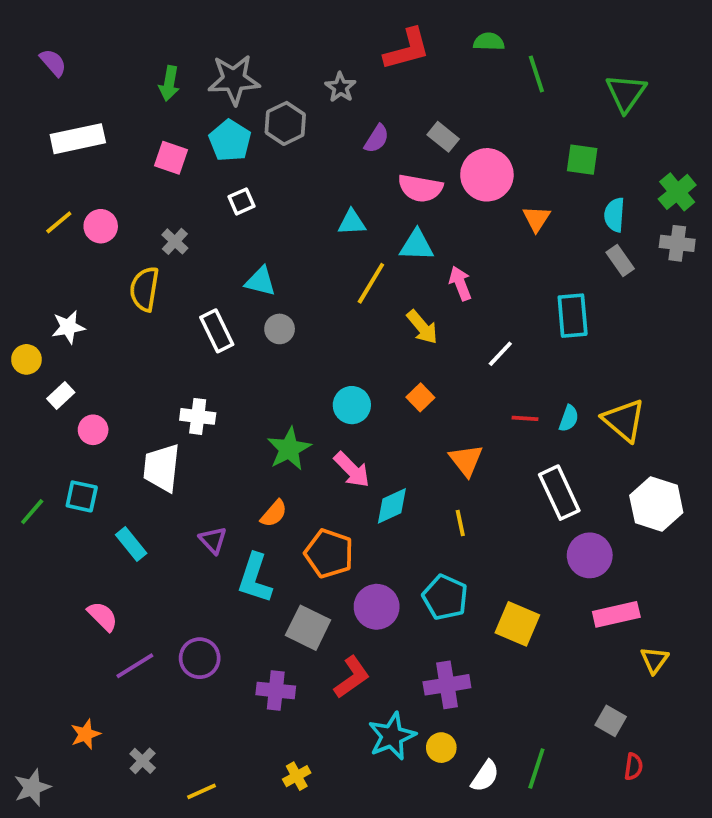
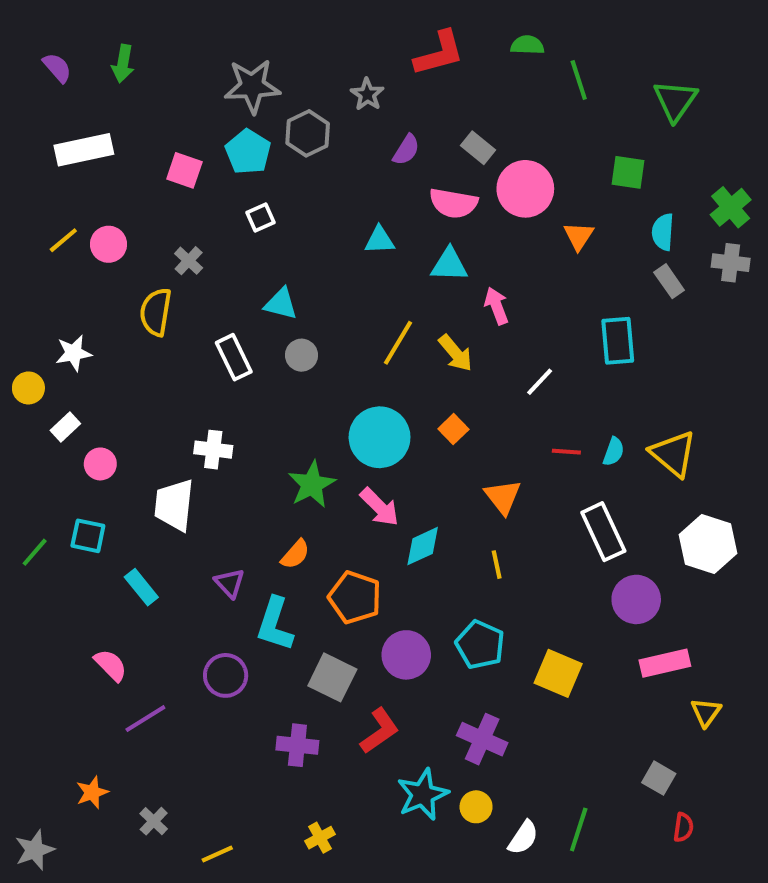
green arrow: (169, 83) -> (123, 64), moved
yellow line: (371, 283) -> (398, 343), moved
cyan circle: (352, 405) -> (380, 437), size x1.5
purple circle: (200, 658) -> (226, 675), moved
purple cross: (447, 685) -> (482, 739), turned 33

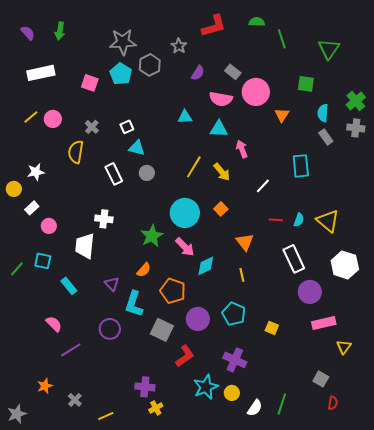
white square: (260, 218) -> (127, 127), moved
yellow square: (558, 673) -> (272, 328), size x0.6
purple cross: (297, 745) -> (145, 387), moved

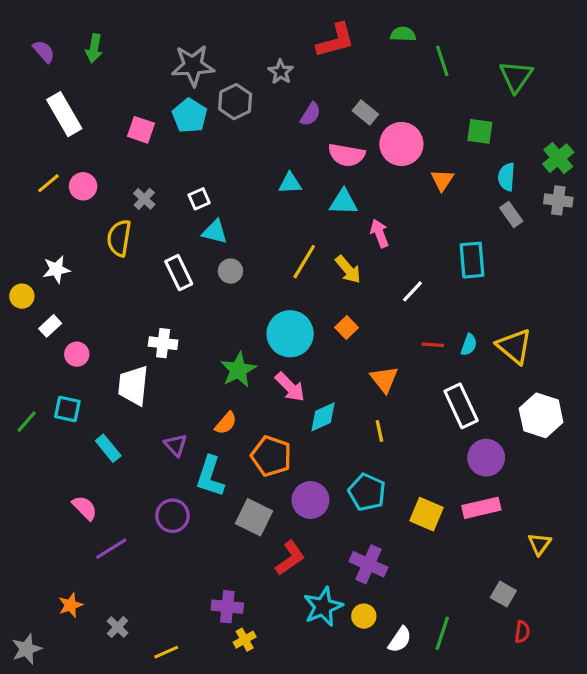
white rectangle: (41, 73) -> (64, 114), turned 72
pink rectangle: (324, 323) -> (481, 508), moved
yellow square: (272, 328) -> (427, 514), size x1.5

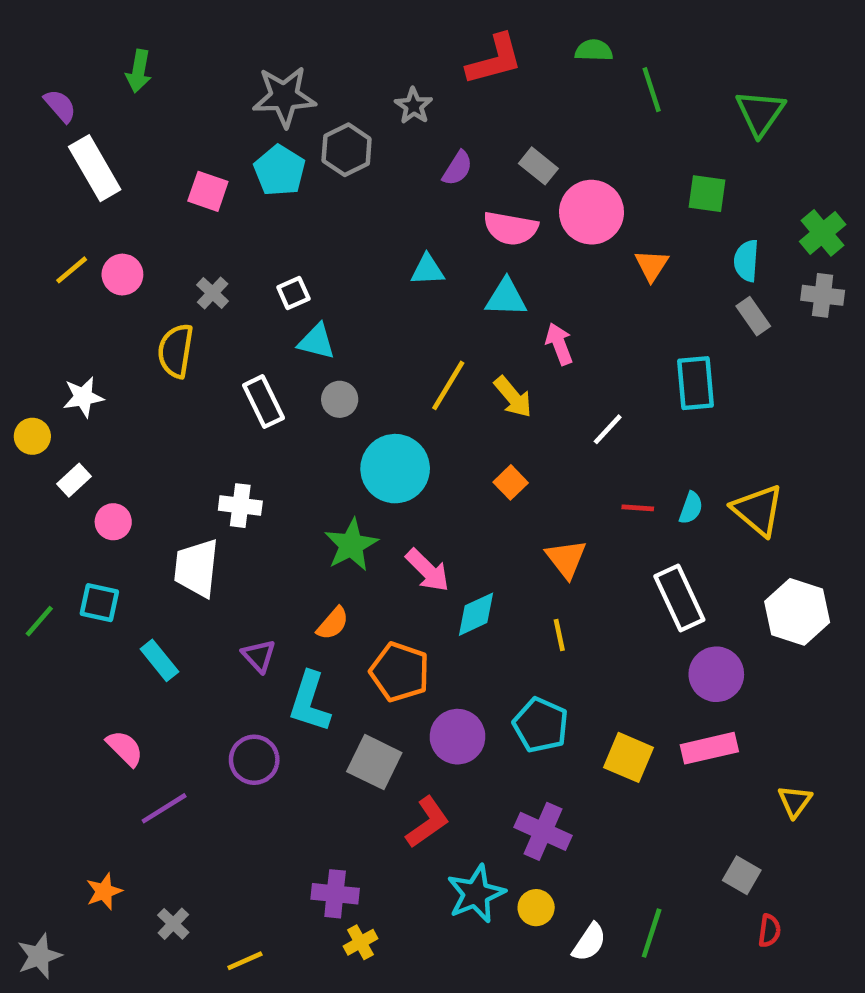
purple semicircle: (44, 51) -> (60, 106), moved
cyan circle: (290, 334) -> (395, 469), moved

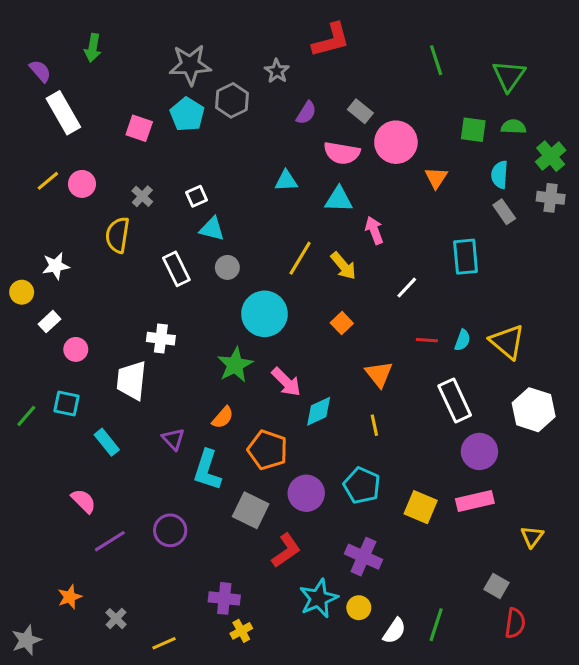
green semicircle: (594, 50) -> (513, 127), moved
purple circle: (254, 760) -> (170, 530), moved
red semicircle: (769, 931) -> (515, 623), size x1.4

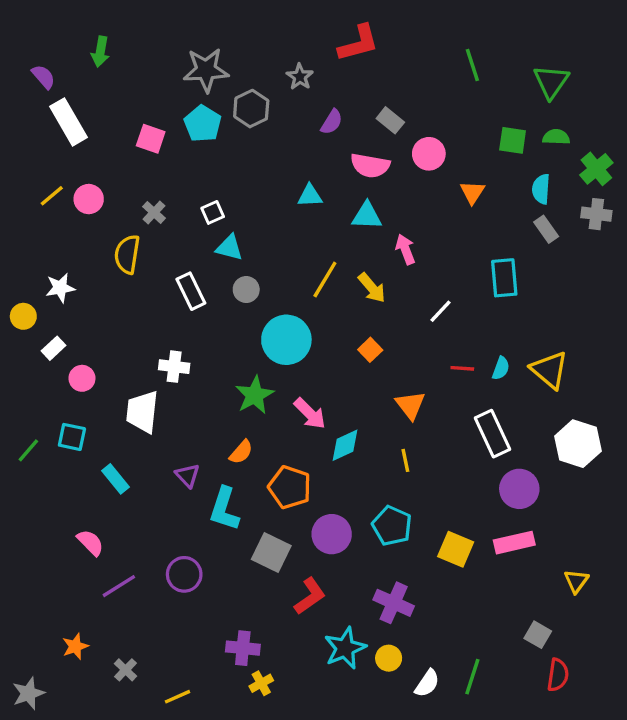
pink circle: (396, 142) -> (429, 154), size x0.7

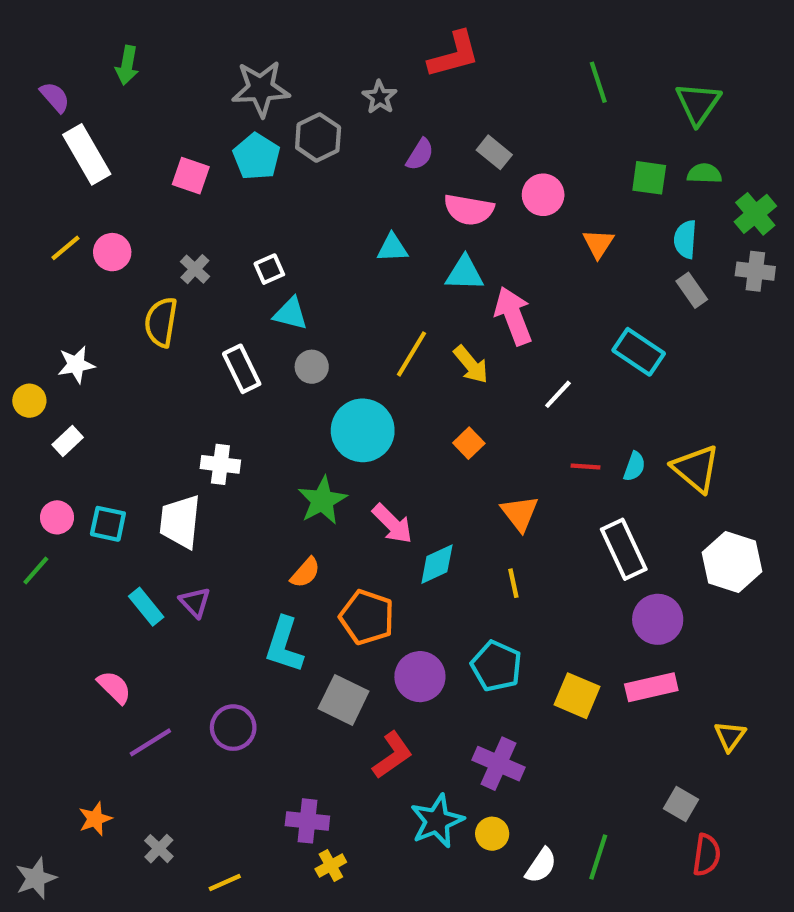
pink arrow: (405, 249) -> (513, 316), size x1.5
cyan rectangle: (504, 278) -> (639, 352), turned -51
pink circle: (82, 378) -> (57, 517), moved
cyan square: (72, 437) -> (108, 524), moved
purple triangle: (188, 475) -> (195, 602), moved

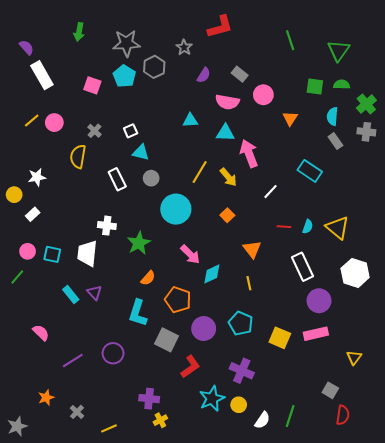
green arrow: (127, 65) -> (79, 32), moved
green star: (322, 500) -> (139, 243), moved
pink semicircle: (114, 687) -> (41, 333), moved

